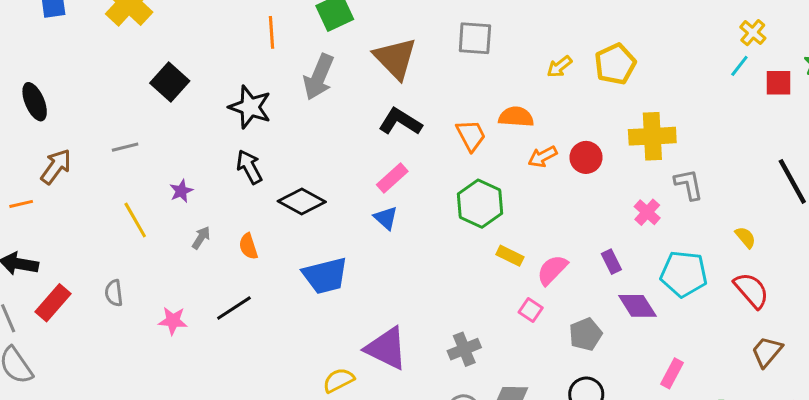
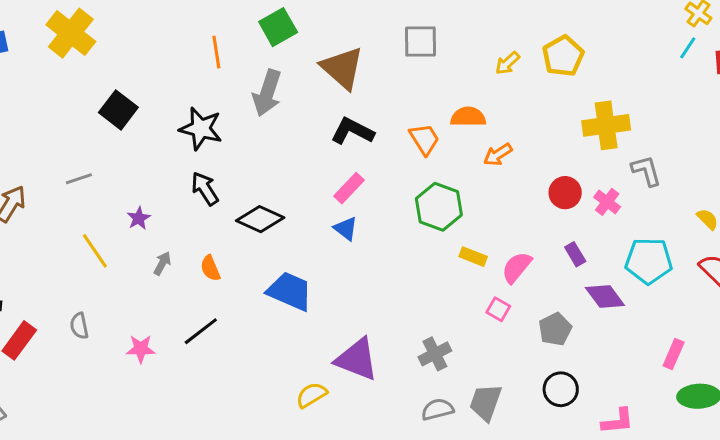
red circle: (586, 157) -> (565, 193), moved
blue trapezoid: (325, 276) -> (290, 291), turned -138
pink rectangle: (672, 373) -> (674, 354), moved

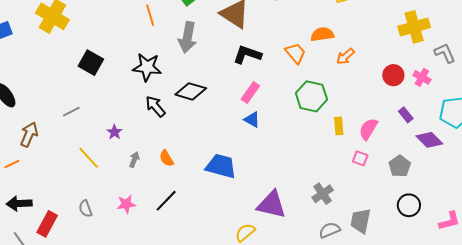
black diamond: (260, 219) -> (191, 91), moved
yellow rectangle: (473, 257) -> (339, 126), turned 72
pink star: (141, 349) -> (126, 204), moved

